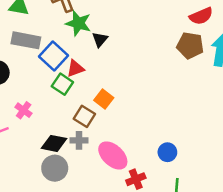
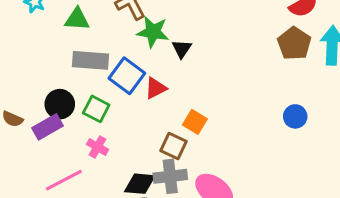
brown pentagon: (190, 45) -> (294, 43), turned 30
green square: (62, 84) -> (96, 109), moved
gray cross: (79, 140) -> (170, 176), size x1.5
blue circle: (167, 152) -> (295, 116), moved

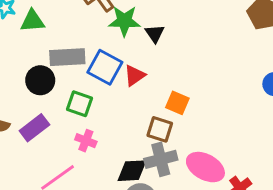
green triangle: (77, 19) -> (32, 21), moved
black circle: (60, 104) -> (40, 80), moved

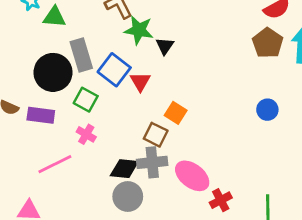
gray rectangle: (67, 57) -> (81, 55), turned 68
red triangle: (135, 75) -> (140, 82), turned -35
black circle: (40, 80) -> (53, 72), size x1.4
purple rectangle: (34, 128) -> (41, 115), turned 36

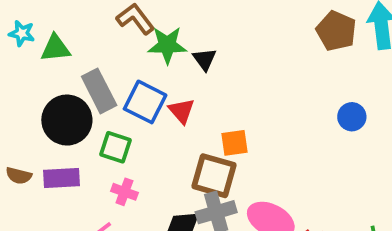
orange square: (176, 113) -> (234, 143), turned -30
brown square: (156, 135) -> (214, 176), size x1.4

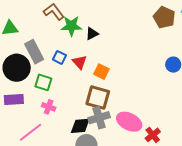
black triangle: (205, 59) -> (92, 34), turned 40
blue square: (145, 102) -> (59, 57), size x0.6
orange square: (234, 143) -> (101, 72), moved, turned 35

